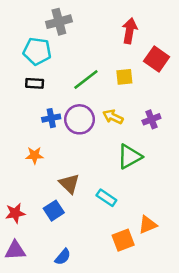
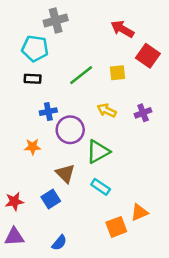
red arrow: (130, 31) -> (122, 29), turned -70
purple circle: (79, 119) -> (70, 130), moved
green triangle: (130, 157) -> (98, 152), moved

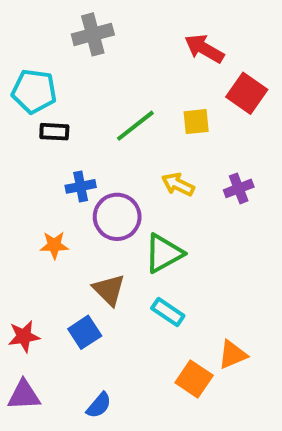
cyan pentagon: (35, 48) -> (34, 91), moved
orange square: (116, 227) -> (194, 379), turned -35

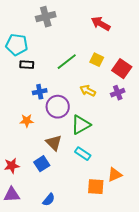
red square: (247, 93) -> (122, 69), moved
yellow square: (196, 122) -> (97, 60), turned 32
orange square: (194, 379) -> (96, 187), turned -30

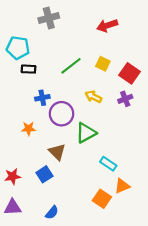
red arrow: (101, 24) -> (107, 25), turned -48
cyan rectangle: (83, 154) -> (108, 164), moved
orange square: (96, 187) -> (102, 199), turned 30

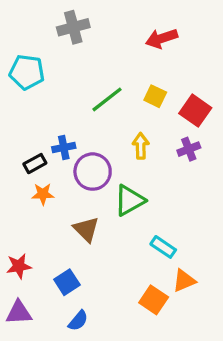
black rectangle: (29, 69) -> (35, 164), moved, turned -32
yellow arrow: (93, 97) -> (141, 146), turned 63
blue square: (44, 174) -> (67, 282), moved

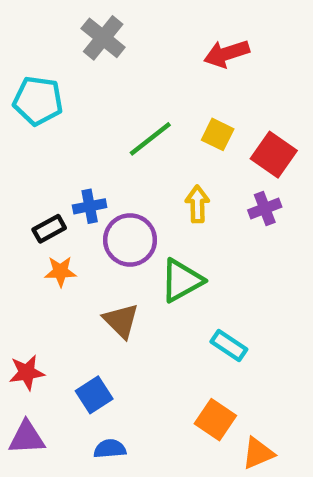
gray cross: (73, 27) -> (103, 38), turned -36
orange triangle: (184, 281) -> (258, 453), moved
blue semicircle: (78, 321) -> (110, 449), turned -135

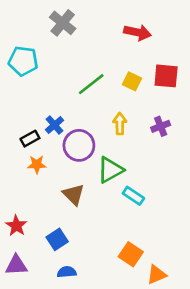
red arrow: (227, 54) -> (137, 32), turned -150
red square: (274, 155) -> (166, 76), moved, turned -30
blue cross: (90, 206) -> (54, 125), turned -30
cyan rectangle: (229, 345) -> (133, 196), moved
red star: (27, 372) -> (16, 226), turned -30

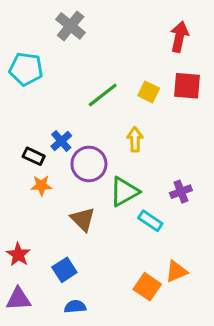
red arrow: (137, 32) -> (179, 37), moved, turned -90
purple cross: (161, 126) -> (181, 192), moved
black rectangle: (30, 139) -> (34, 156), turned 54
orange triangle: (157, 275) -> (176, 271), moved

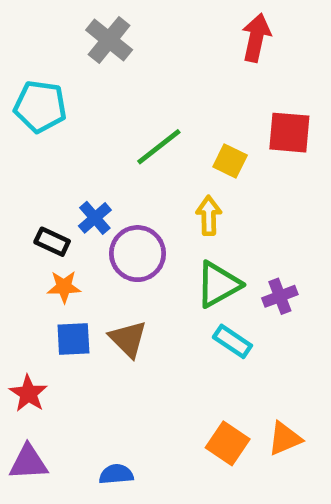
red arrow: (179, 37) -> (256, 38), moved
yellow square: (149, 92) -> (230, 161), moved
green triangle: (124, 192) -> (218, 284), moved
blue square: (64, 270) -> (73, 339), moved, turned 30
orange triangle: (176, 271) -> (285, 439), moved

